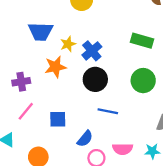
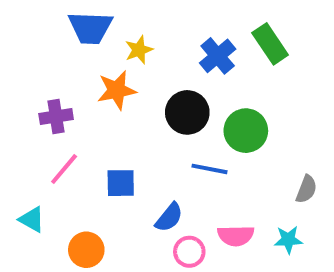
green rectangle: (142, 41) -> (270, 44), turned 40
blue cross: (92, 51) -> (218, 56), moved
green circle: (143, 81) -> (246, 131), moved

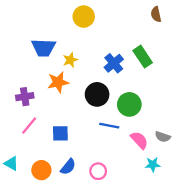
gray semicircle: (306, 189) -> (163, 137), turned 88
blue semicircle: (169, 217) -> (68, 167), moved
cyan triangle: (32, 219) -> (11, 163), moved
pink semicircle: (236, 236) -> (139, 140), moved, turned -132

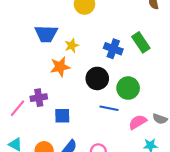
blue cross: (114, 63) -> (113, 49), turned -30
purple cross: (25, 97) -> (39, 98), moved
pink line: (29, 126) -> (18, 108), moved
pink semicircle: (139, 140) -> (138, 122), turned -78

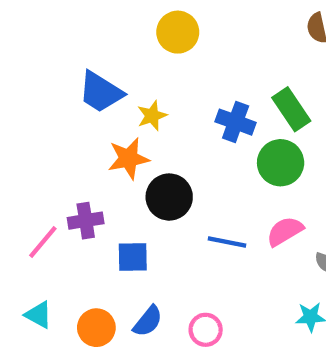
blue trapezoid: (46, 34) -> (101, 92), turned 30
black circle: (97, 78) -> (169, 197), moved
green circle: (128, 88) -> (281, 163), moved
pink semicircle: (138, 122) -> (285, 231), moved

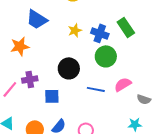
yellow star: (152, 116) -> (75, 30), moved
orange star: (129, 158) -> (20, 46), moved
green circle: (281, 163) -> (106, 56), moved

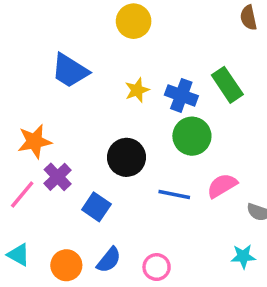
orange star: (20, 46) -> (35, 141), moved
purple cross: (30, 79) -> (58, 177), turned -35
blue square: (52, 96) -> (96, 207), turned 35

